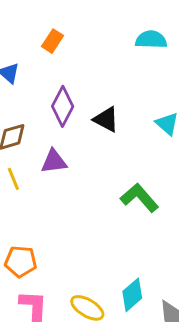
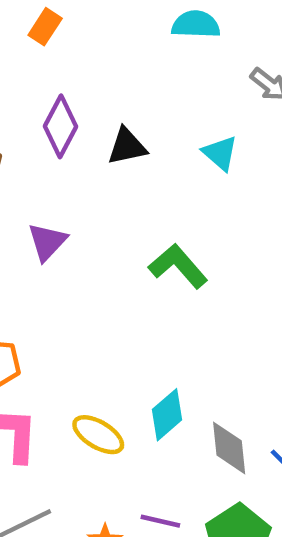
black triangle: (106, 119) -> (127, 146), turned -40
purple triangle: (54, 161) -> (47, 242), moved, turned -40

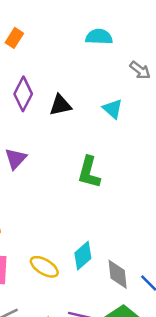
green L-shape: (178, 266) -> (89, 172), turned -124

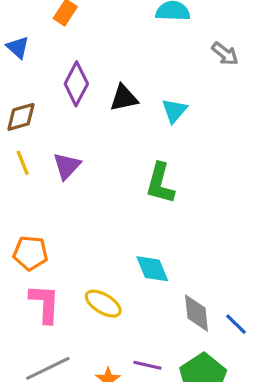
cyan triangle: (113, 109) -> (174, 111), moved, turned 30
cyan diamond: (83, 256) -> (152, 269), moved, turned -72

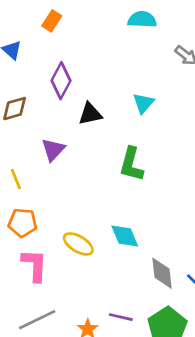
black triangle: (124, 98) -> (90, 114), moved
yellow line: (23, 163) -> (16, 179), moved
yellow ellipse: (103, 304) -> (78, 244), moved

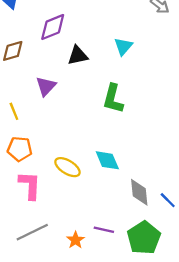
purple diamond: (61, 81) -> (53, 27), turned 40

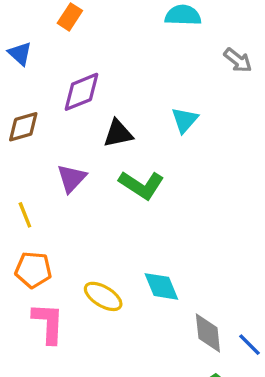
green L-shape: (113, 99) -> (141, 185), moved, turned -72

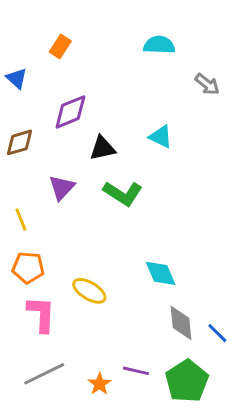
cyan triangle: (185, 120) -> (161, 137), turned -45
cyan diamond: (161, 286) -> (161, 273), moved

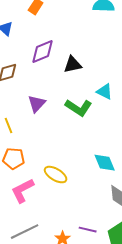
cyan triangle: (161, 137) -> (105, 92), moved
black triangle: (102, 148) -> (73, 65), moved
pink L-shape: (41, 314) -> (23, 191), turned -120

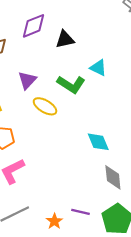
yellow ellipse: (56, 175) -> (45, 106), moved

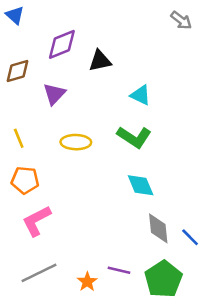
purple triangle: (27, 80) -> (54, 94), moved
green L-shape: (71, 84) -> (134, 137), moved
yellow ellipse: (45, 106) -> (76, 142), turned -30

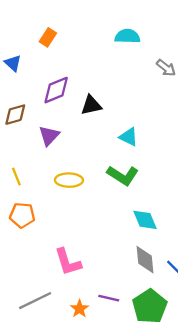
cyan diamond: (141, 185) -> (145, 220), moved
pink L-shape: (36, 221) -> (68, 262), moved, turned -80

